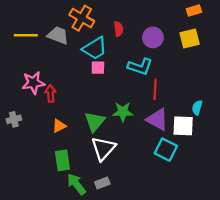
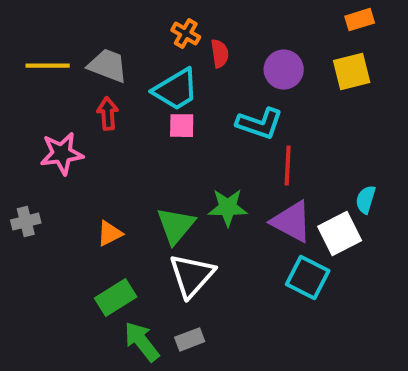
orange cross: (82, 18) -> (186, 34), moved, size x0.6
red arrow: (51, 94) -> (108, 114), moved
white square: (183, 126) -> (340, 233), turned -30
green rectangle: (62, 160) -> (116, 297), turned 66

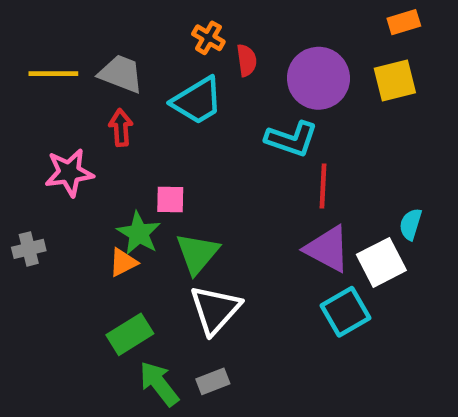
purple circle: (284, 70) -> (318, 78), size x1.4
pink square: (182, 126) -> (170, 200), moved
green star: (228, 207) -> (139, 233), moved, turned 30
cyan square: (308, 277) -> (345, 312), turned 33

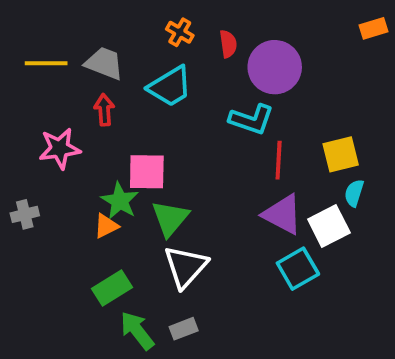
orange rectangle: (404, 22) -> (373, 28), moved
red semicircle: (247, 60) -> (228, 44), moved
yellow square: (395, 80) -> (341, 154), moved
pink square: (170, 200) -> (147, 172), size x1.5

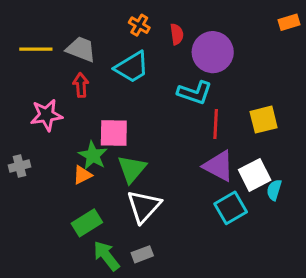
cyan semicircle: (354, 193) -> (274, 190), moved

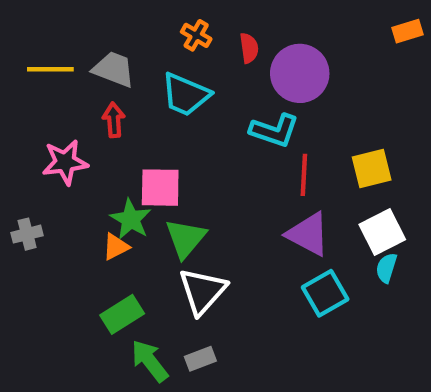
cyan trapezoid: (132, 67) -> (186, 95), turned 54
white square: (255, 175) -> (382, 232), moved

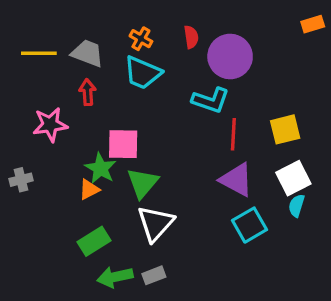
orange cross: (196, 35) -> (141, 39), moved
green arrow: (150, 361) -> (115, 277), turned -64

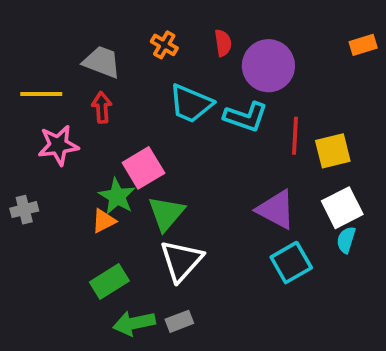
orange rectangle: (313, 24) -> (363, 45), moved
yellow line: (39, 53) -> (41, 94), moved
cyan trapezoid: (143, 73) -> (191, 104), moved
red line: (233, 134) -> (295, 136), moved
pink square: (123, 144) -> (143, 168), turned -32

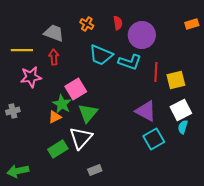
white triangle: (181, 261) -> (81, 138), moved
green arrow: (134, 323) -> (18, 171), moved

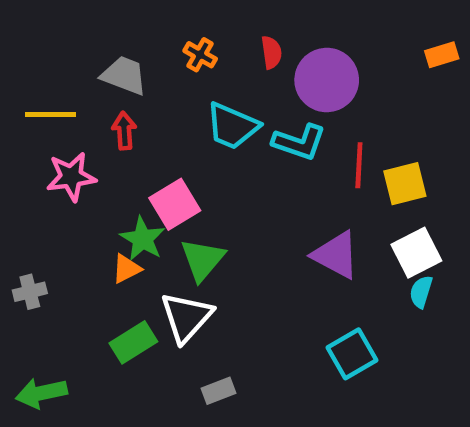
gray cross: (13, 111) -> (30, 292), moved
cyan square: (154, 139) -> (352, 354), moved

